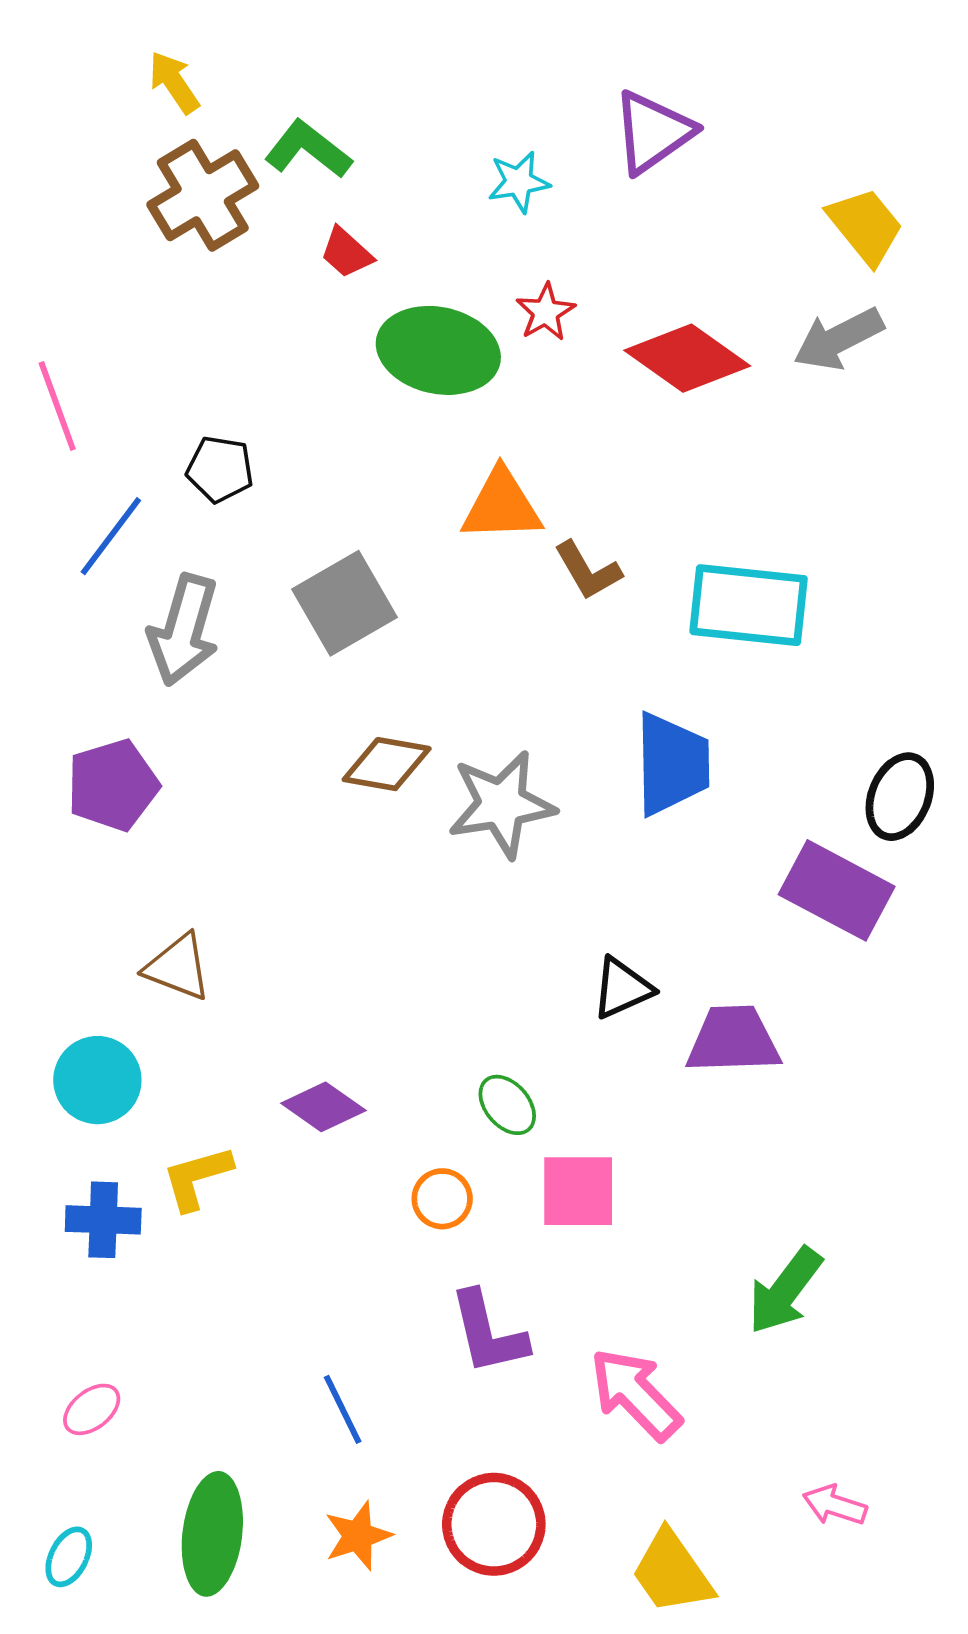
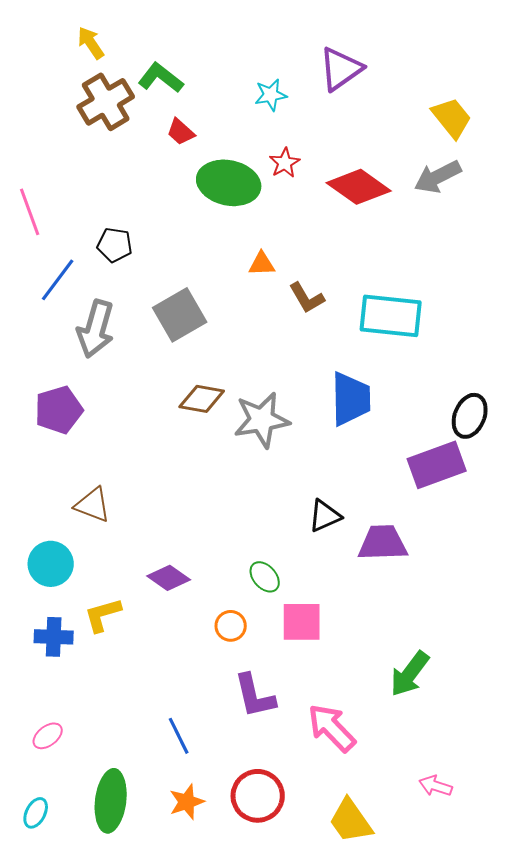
orange triangle: (502, 506) -> (262, 264), size x0.6
purple rectangle: (837, 890) -> (437, 465), turned -48

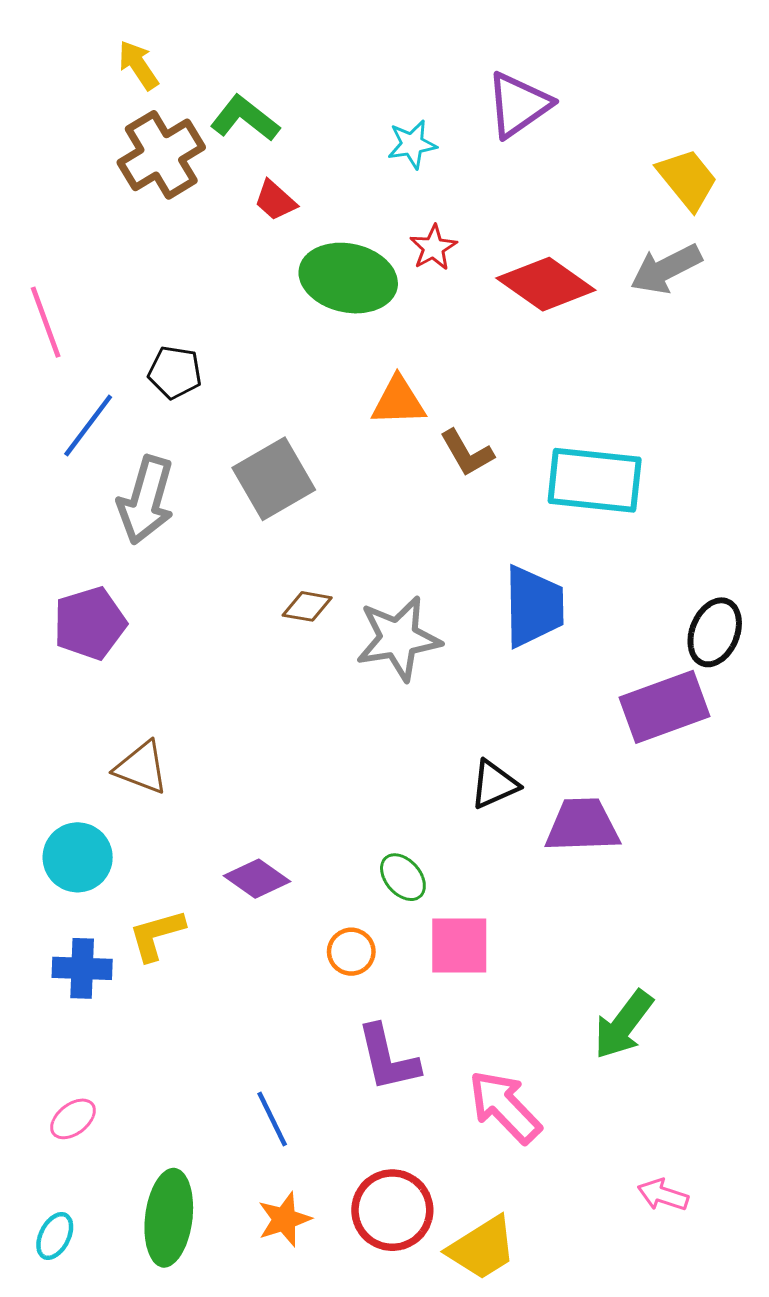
orange triangle: (262, 264) -> (398, 401), size x1.4
brown diamond: (202, 399) -> (307, 606), size x0.7
yellow trapezoid: (351, 821) -> (482, 1248), moved, turned -87

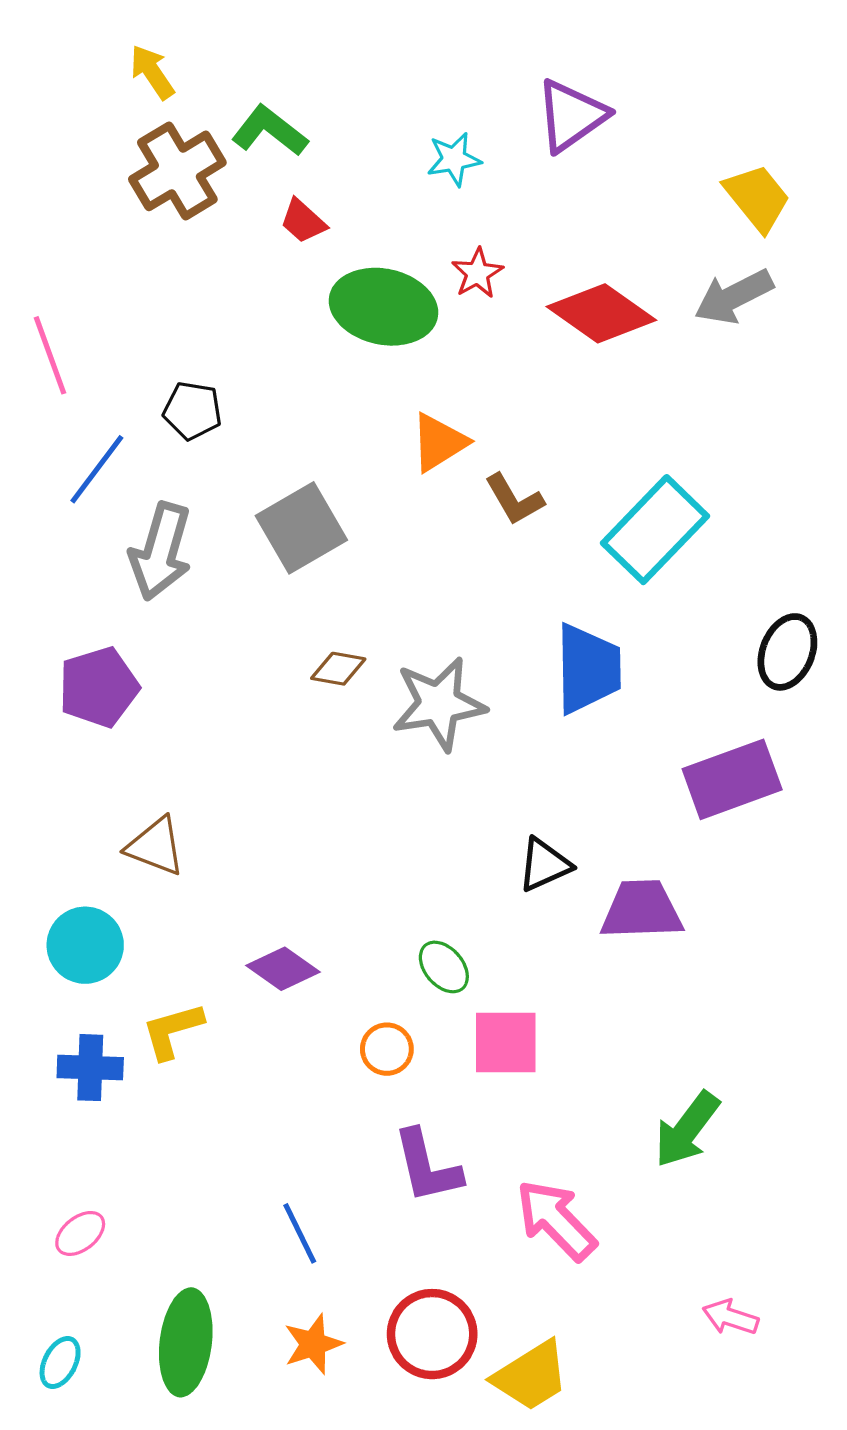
orange triangle: (398, 401) -> (439, 442), turned -30
cyan rectangle: (595, 480) -> (655, 530), turned -52
black ellipse: (715, 632) -> (787, 652), moved

